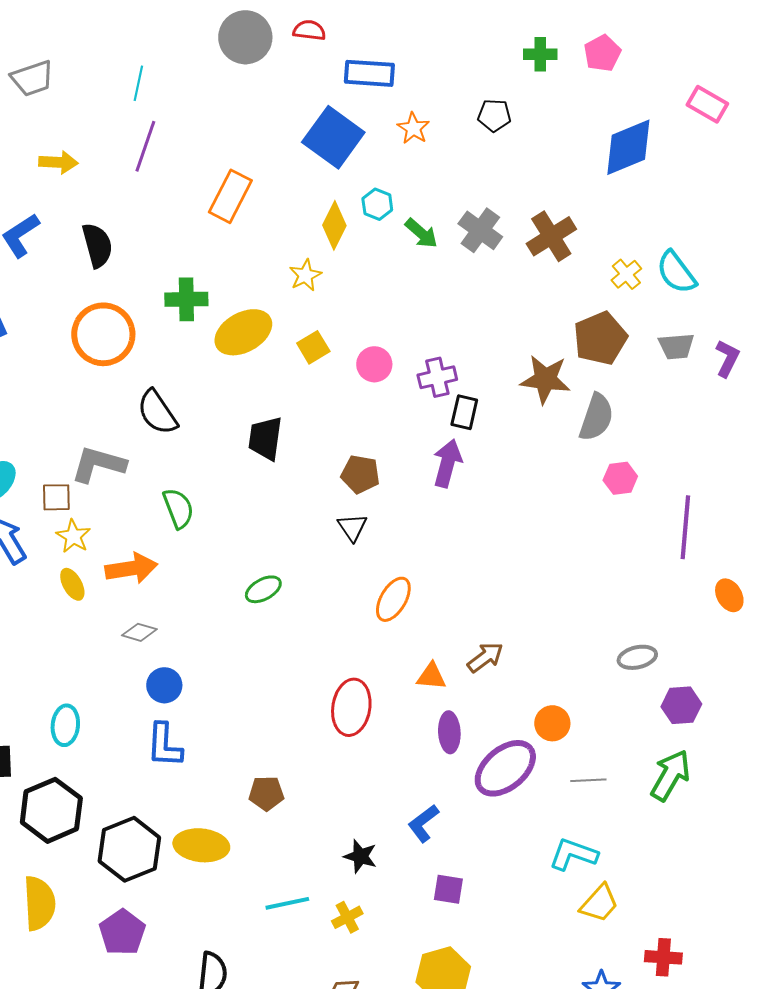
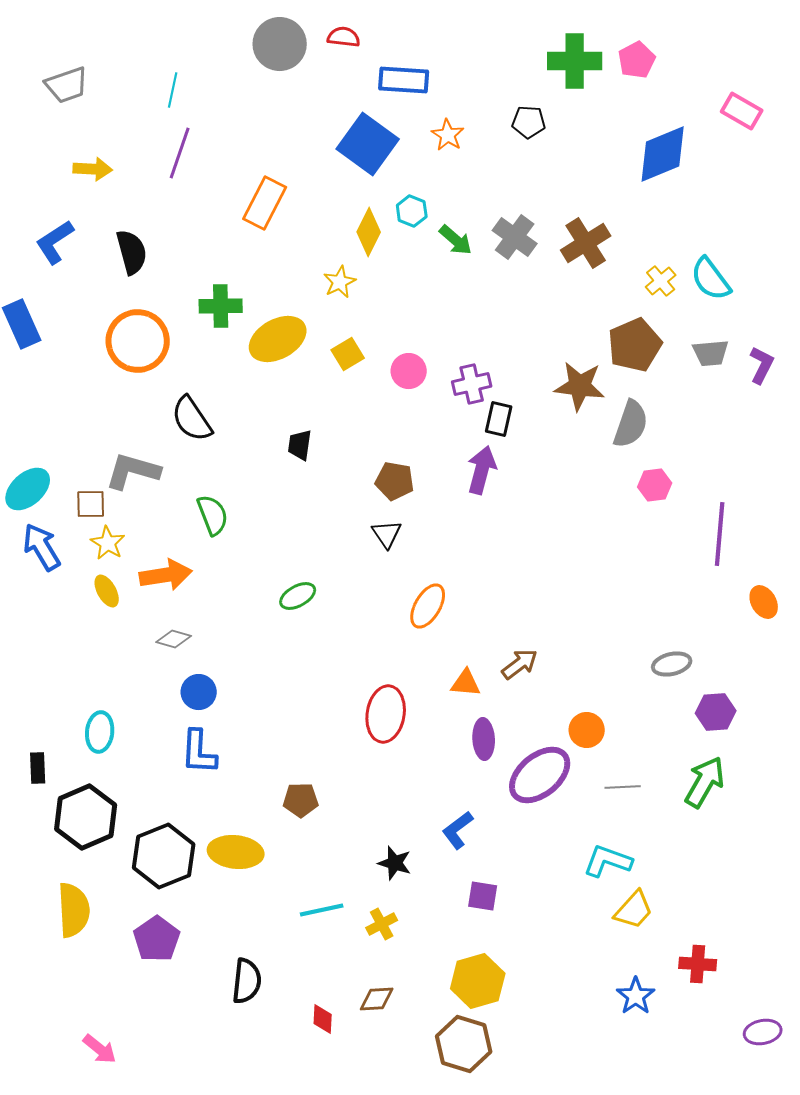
green cross: (540, 54) -> (575, 61), size x1.6
black trapezoid: (265, 438) -> (300, 445), size x0.7

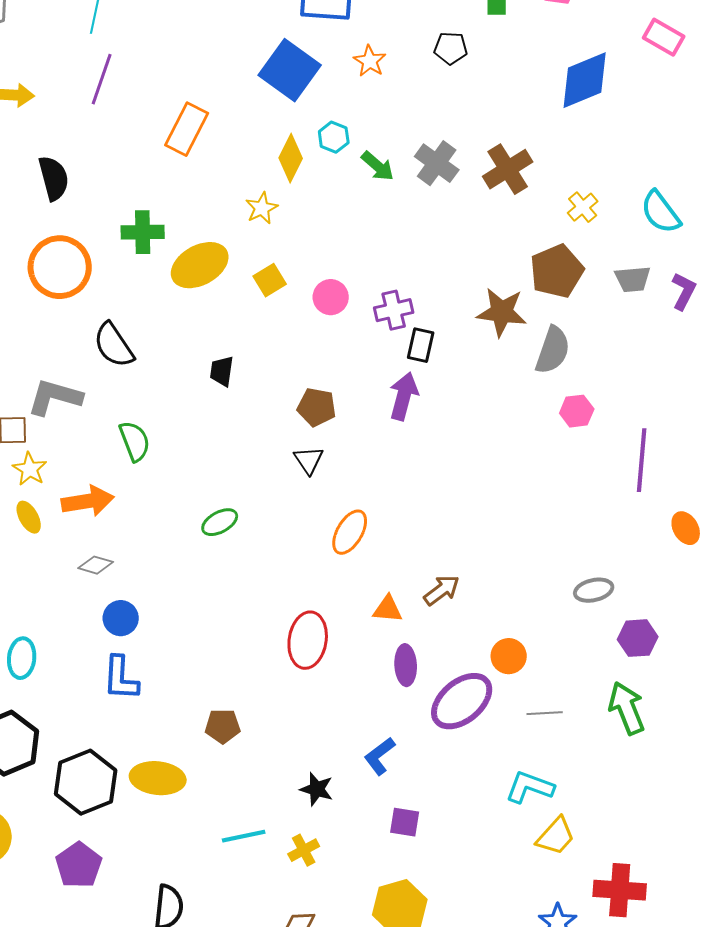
cyan semicircle: (711, 279) -> (661, 212), moved
green arrow: (705, 782) -> (627, 708), turned -52
red cross: (698, 964) -> (620, 890), size x1.4

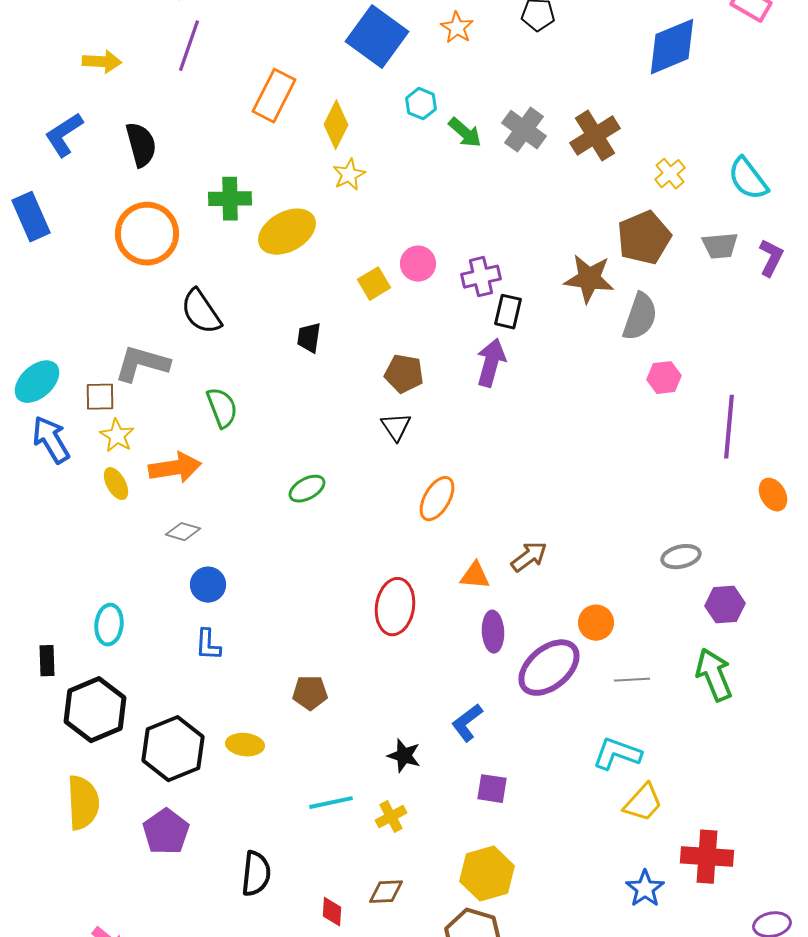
yellow diamond: (291, 158) -> (336, 125), moved
yellow square: (270, 280) -> (374, 284), moved
blue L-shape: (121, 678) -> (208, 645), size x0.7
yellow ellipse: (158, 778) -> (245, 745), size x0.7

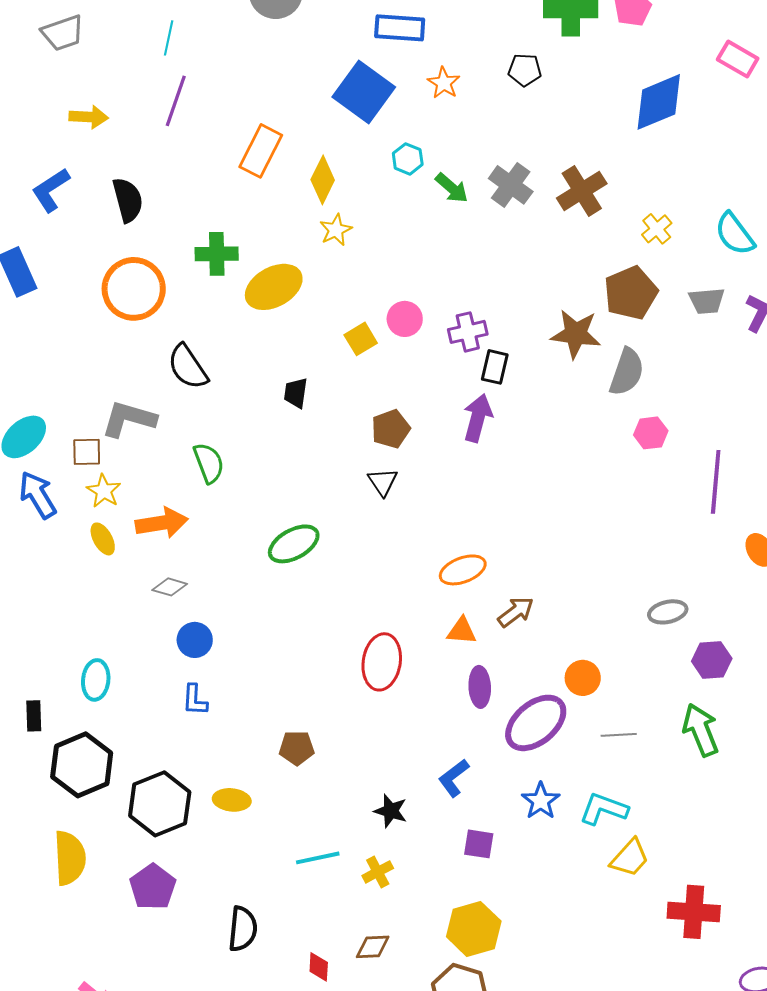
brown pentagon: (404, 374) -> (391, 429), turned -30
green ellipse: (307, 489) -> (294, 544), size x1.4
orange ellipse: (437, 499) -> (463, 570), moved, turned 39
blue star: (645, 889) -> (541, 801), moved

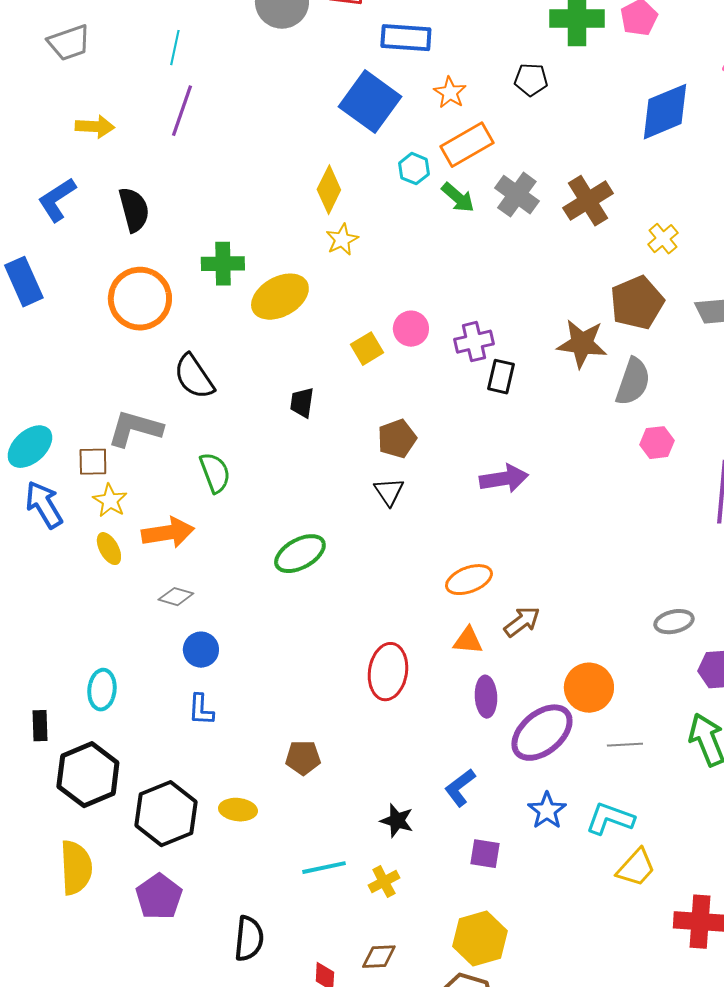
orange rectangle: (261, 151) -> (467, 145), moved, turned 33
purple arrow: (478, 418) -> (504, 479), moved, turned 66
orange circle: (583, 678) -> (589, 688), size x1.4

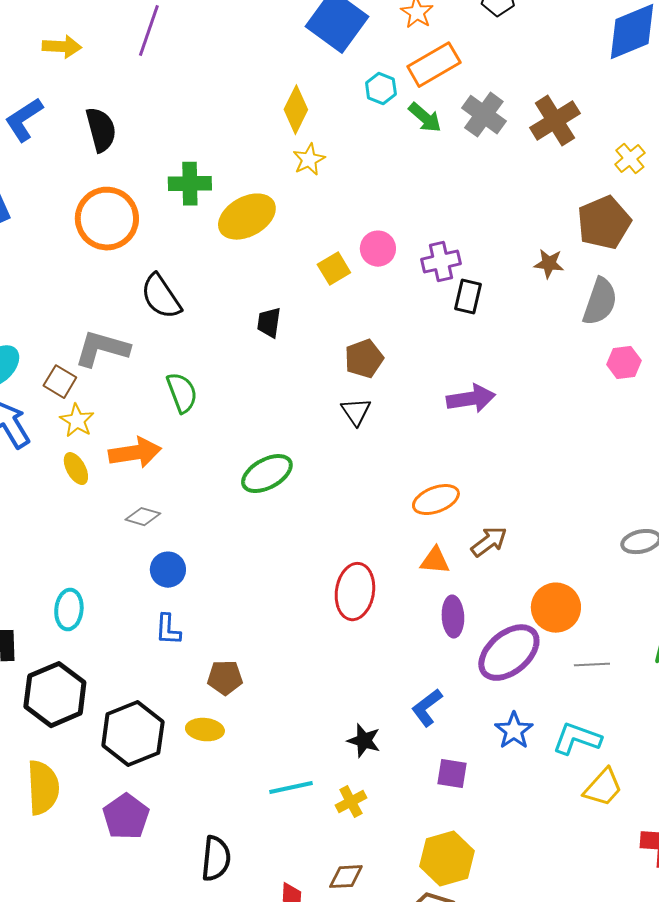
brown star: (582, 344) -> (549, 264), size x0.6
brown square: (93, 462) -> (60, 382), turned 32
brown pentagon: (303, 758) -> (225, 678), moved

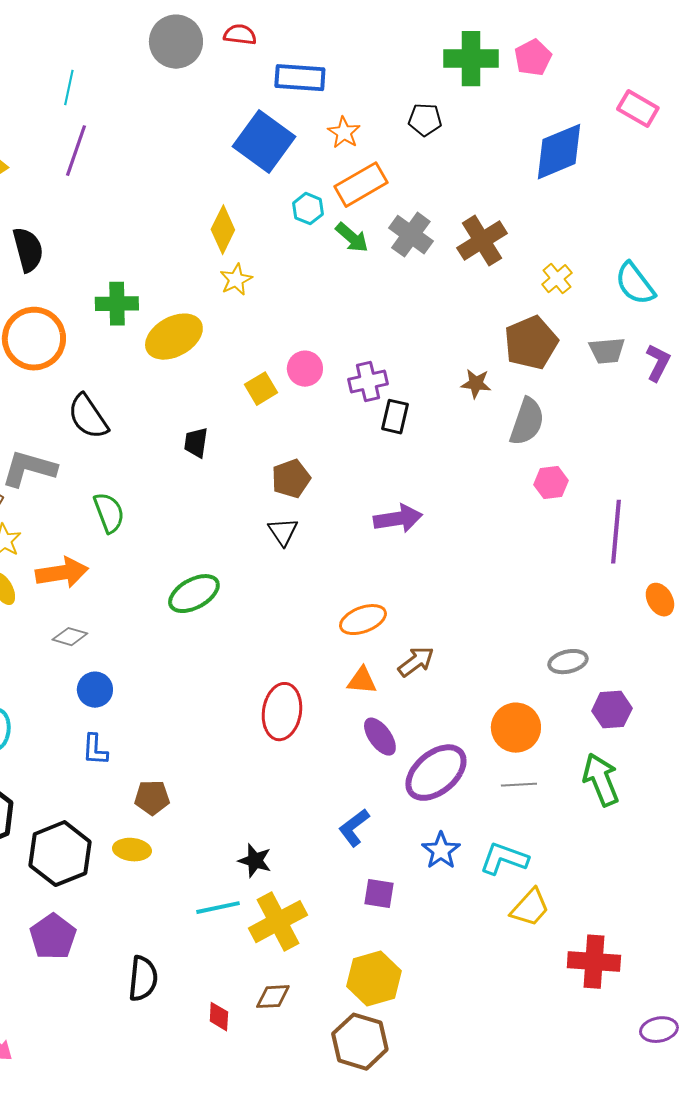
orange circle: (556, 608) -> (516, 728), moved
purple ellipse: (453, 617) -> (380, 737), turned -33
black star: (364, 741) -> (255, 861), moved
yellow cross: (351, 802) -> (278, 922), size x1.8

